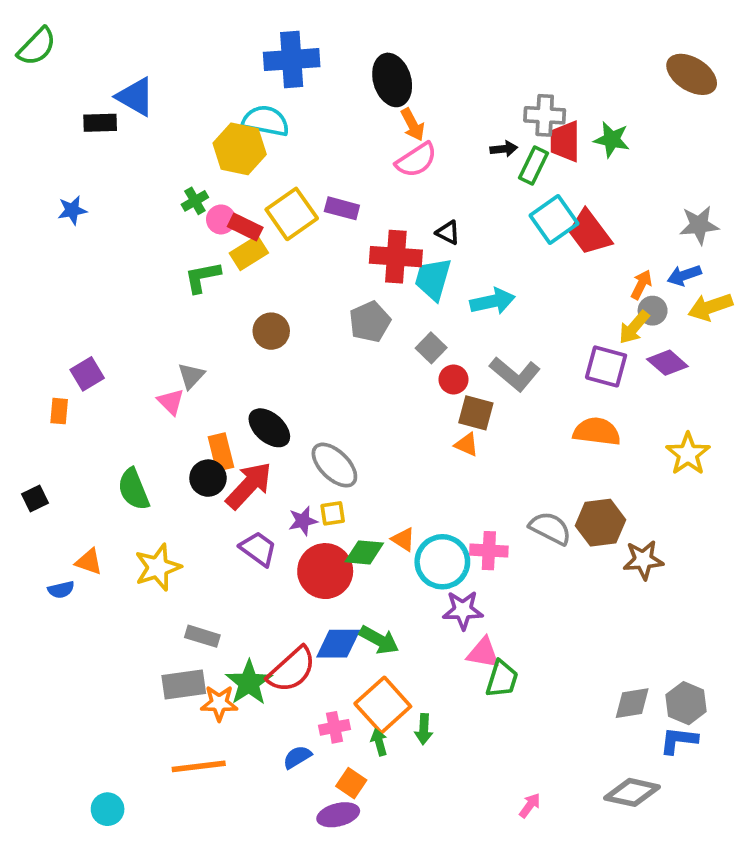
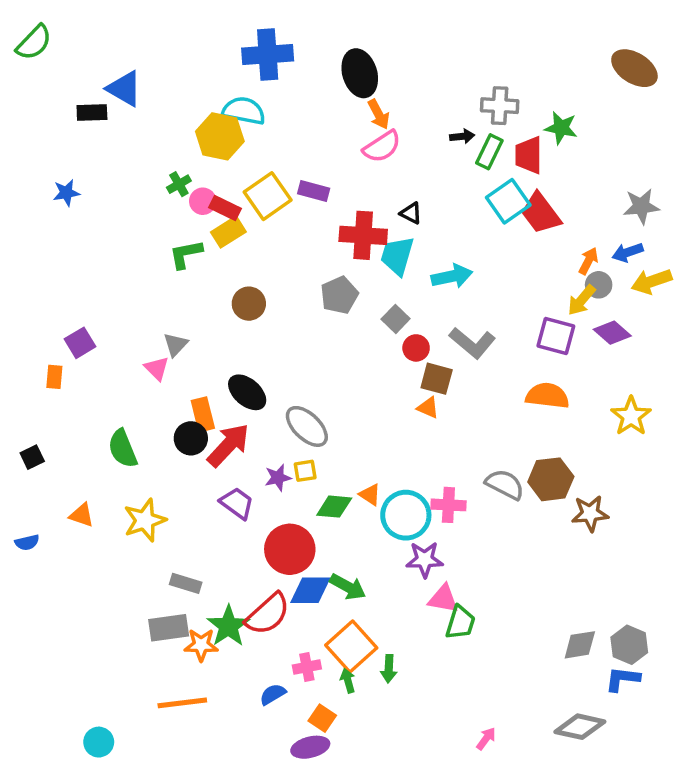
red trapezoid: (565, 141) -> (529, 155), moved
red circle: (325, 571) -> (290, 549), moved
blue semicircle: (61, 590) -> (27, 542), moved

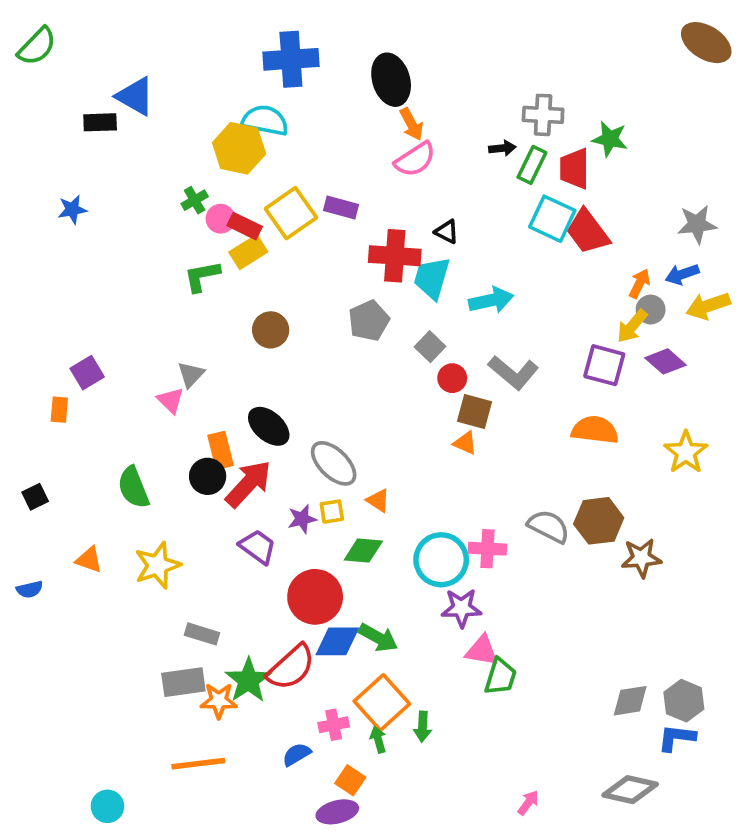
brown ellipse: (634, 68) -> (706, 43), moved
cyan square: (508, 201) -> (552, 219), turned -30
orange triangle: (370, 495) -> (378, 500), moved

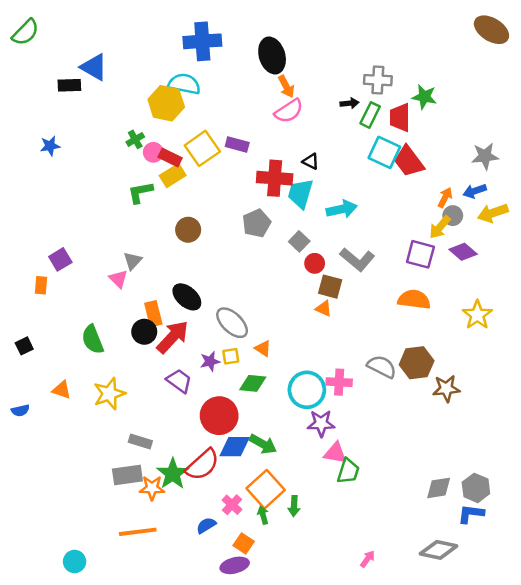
pink cross: (334, 725) -> (232, 505), turned -36

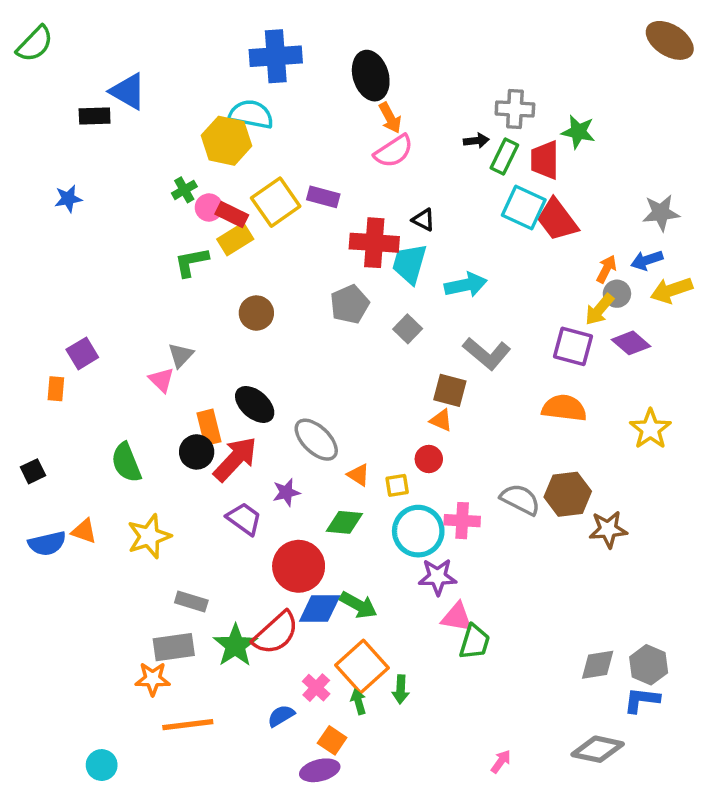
red circle: (315, 263) -> (429, 459), moved
yellow square: (231, 356) -> (397, 485), moved
blue semicircle: (20, 410) -> (47, 543), moved, size x1.5
orange star: (152, 488) -> (153, 679), moved

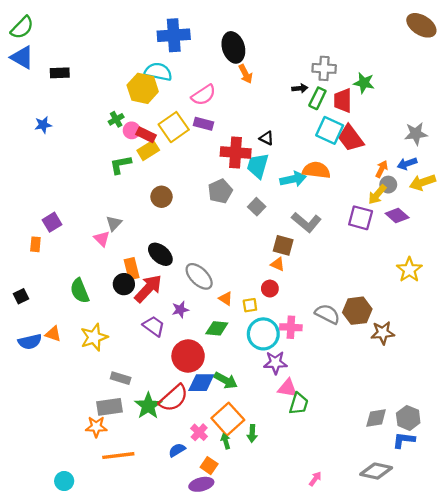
blue triangle: (128, 91) -> (22, 57), moved
pink semicircle: (394, 151) -> (204, 95), moved
orange semicircle: (564, 408) -> (316, 170), moved

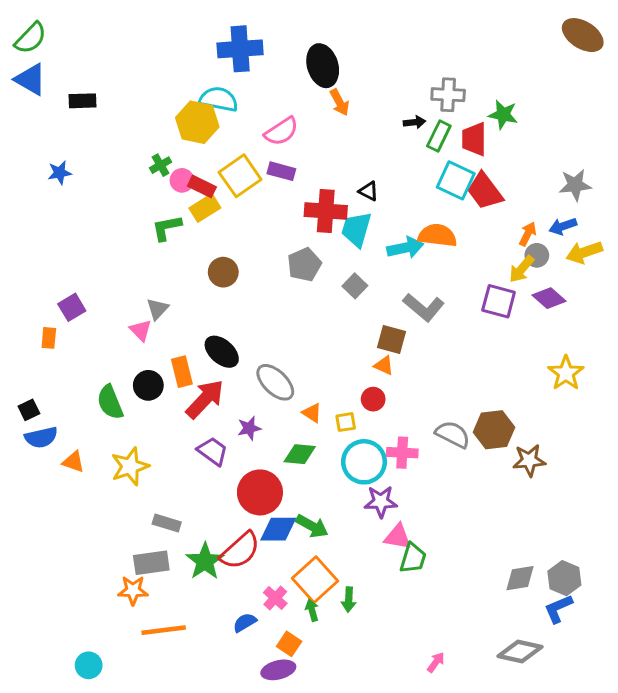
black circle: (124, 284) -> (148, 385), moved
blue semicircle: (30, 342) -> (41, 437), moved
blue L-shape: (404, 440) -> (558, 609), turned -30

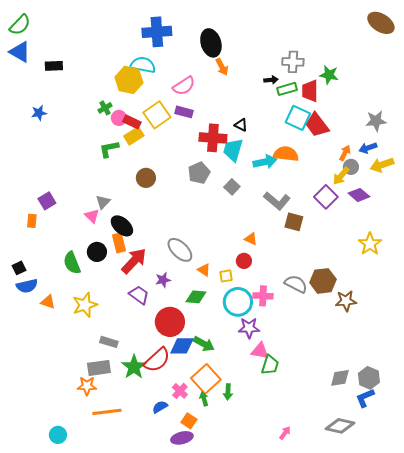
green rectangle: (439, 136) -> (287, 89), turned 48
purple square: (499, 301) -> (326, 197), turned 30
brown square: (392, 339) -> (294, 222), moved
black ellipse: (222, 352) -> (122, 226), moved

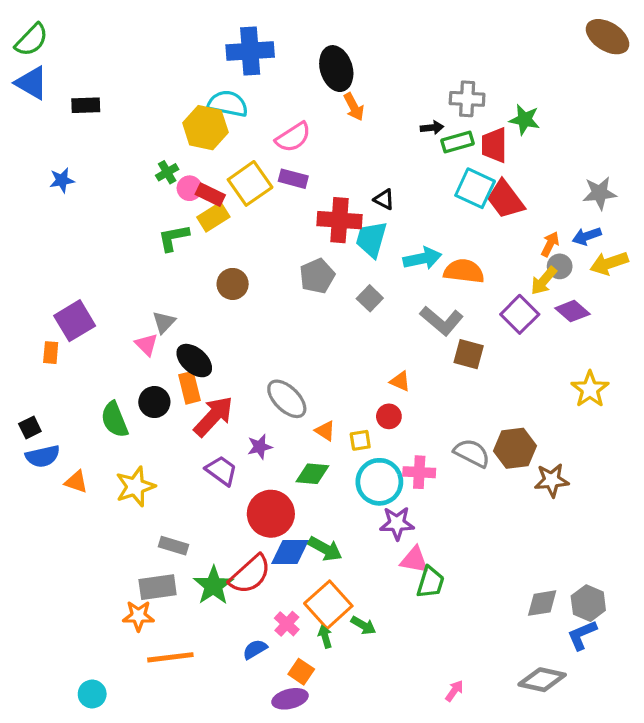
orange semicircle: (286, 154) -> (464, 271), moved
purple square: (47, 201) -> (75, 321), size x1.4
green arrow: (228, 392) -> (363, 625), turned -63

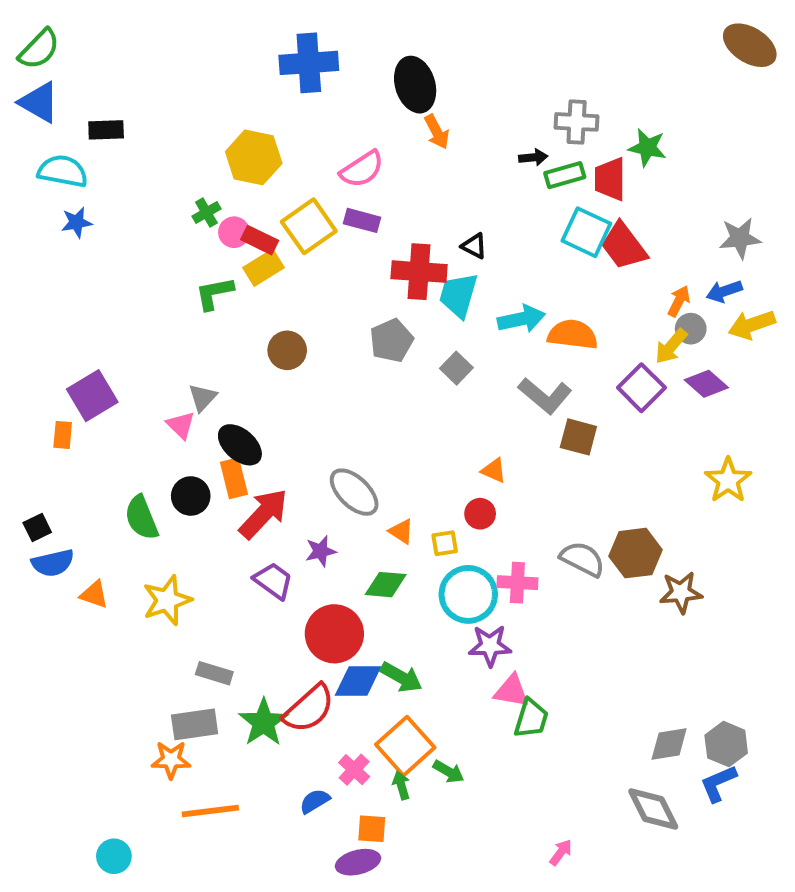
cyan semicircle: (228, 104) -> (63, 171), moved
orange square: (301, 672) -> (372, 829), turned -30
gray diamond: (542, 680) -> (653, 809), moved, turned 51

